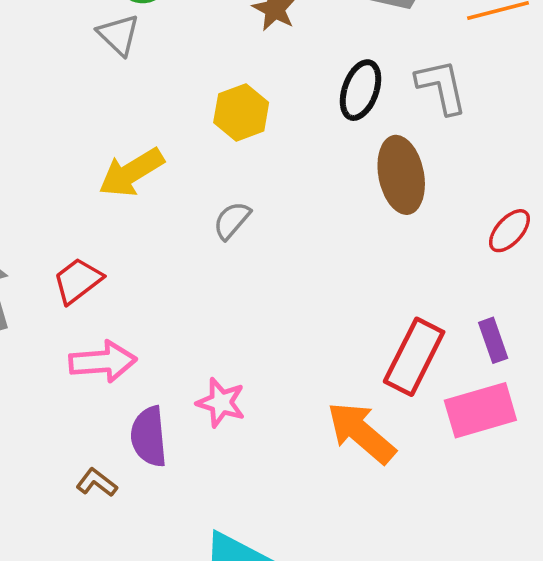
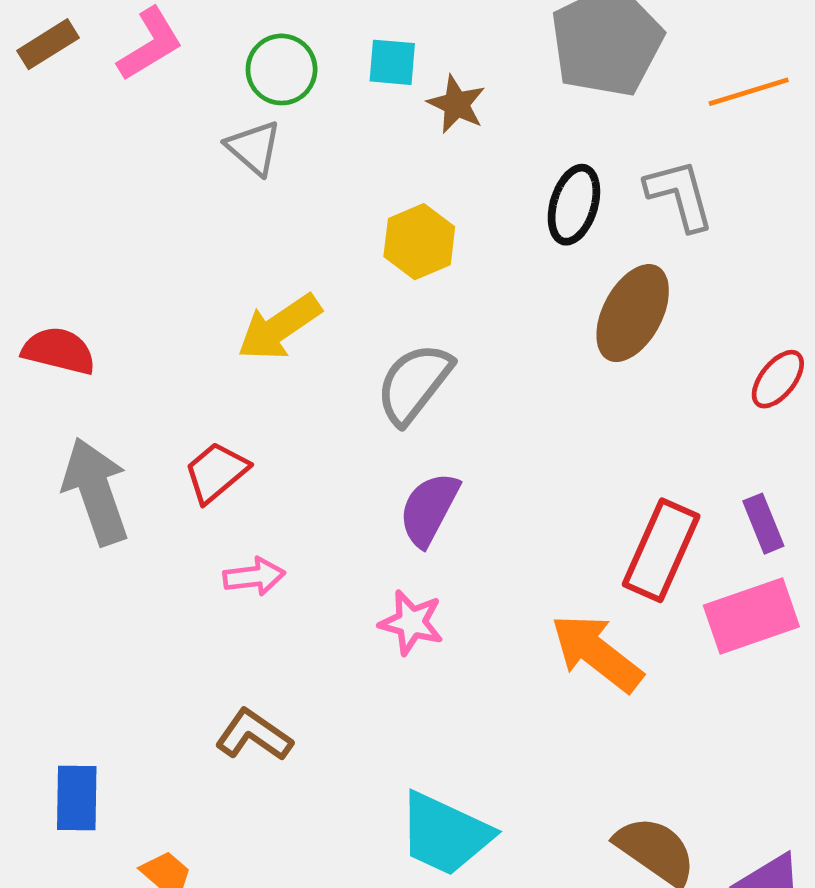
brown ellipse: (401, 175) -> (633, 313), turned 42
gray semicircle: (232, 220) -> (414, 383), size x1.6
pink arrow: (103, 362) -> (254, 576), size x0.7
purple semicircle: (149, 437) -> (429, 509), moved, turned 36
brown L-shape: (97, 483) -> (254, 735), size x1.4

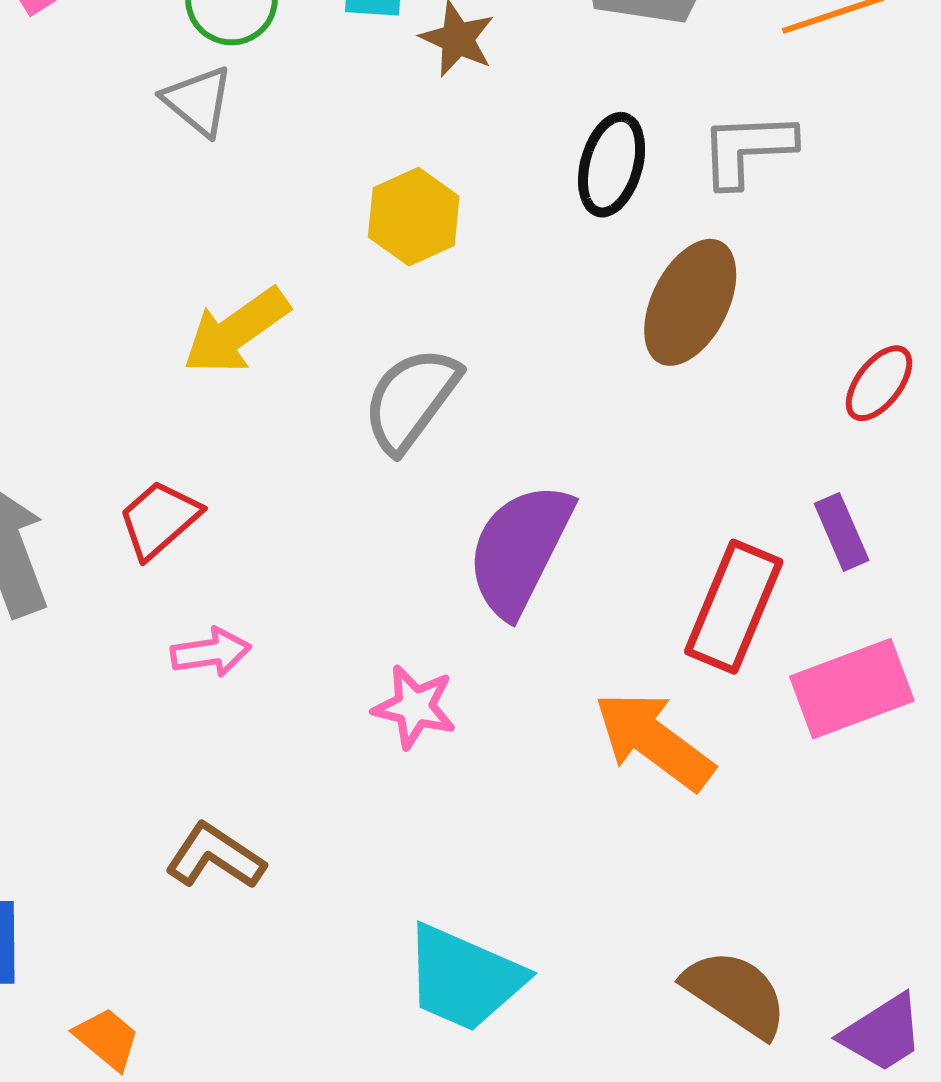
gray L-shape: (680, 195) -> (747, 149), turned -76
purple semicircle: (429, 509) -> (520, 549), moved, size x1.4
purple rectangle: (763, 524) -> (842, 532), moved

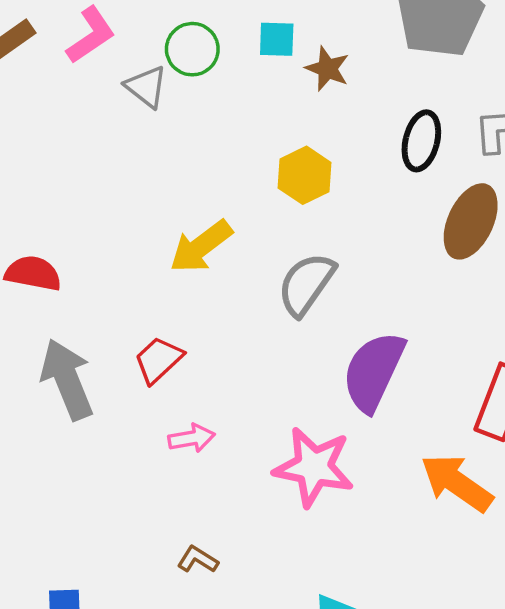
gray triangle: (198, 101) -> (146, 87), moved
pink star: (415, 707) -> (314, 467), size x1.6
brown L-shape: (215, 856) -> (198, 560), size x0.7

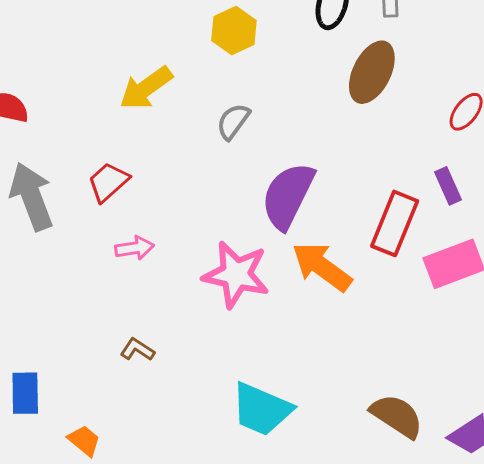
gray semicircle: (306, 284) -> (233, 121), size x0.7
orange arrow: (457, 483) -> (322, 267), moved

